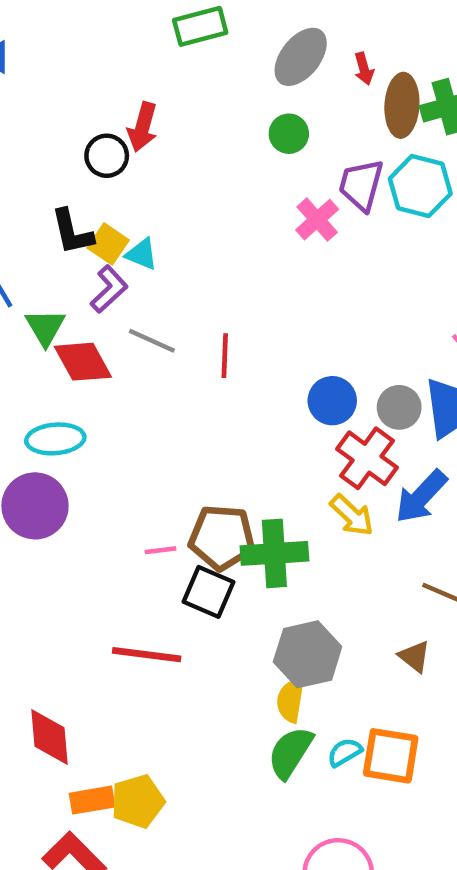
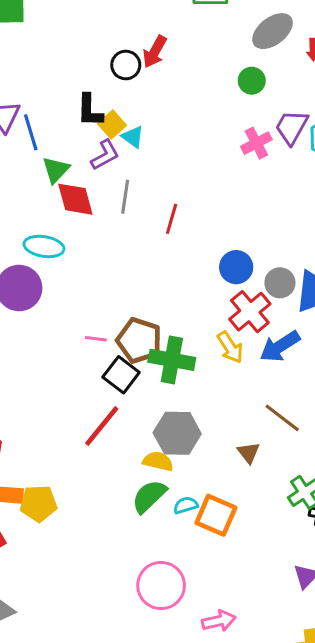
gray line: (152, 341) -> (125, 197), turned 60
red line: (147, 655) -> (102, 426), moved, turned -72
yellow semicircle: (290, 700) -> (158, 461), turned 80

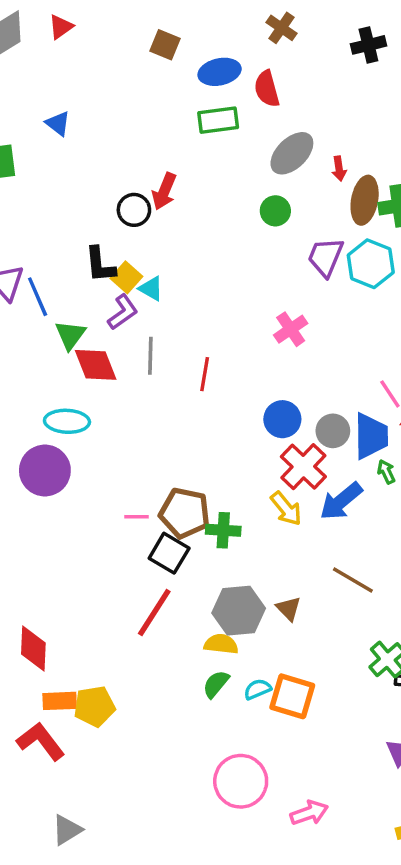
pink cross: (256, 143) -> (291, 329), moved
green cross: (172, 360) -> (223, 530), size x0.7
brown triangle: (249, 453) -> (289, 609), moved
green semicircle: (149, 496) -> (216, 684), size x0.7

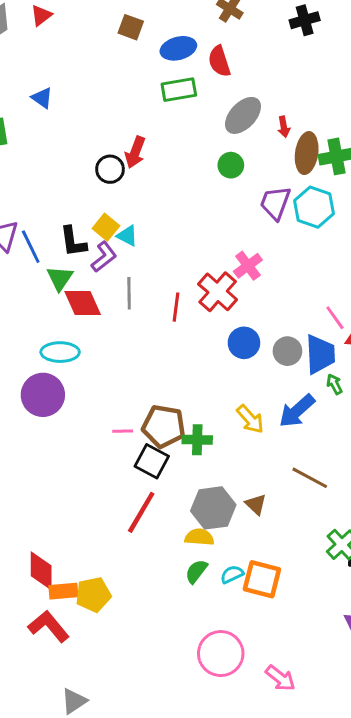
black L-shape: (100, 265) -> (73, 242), moved
red cross: (303, 467) -> (218, 292), moved
red diamond: (33, 649) -> (41, 571), moved
pink arrow: (309, 813) -> (280, 678), turned 60

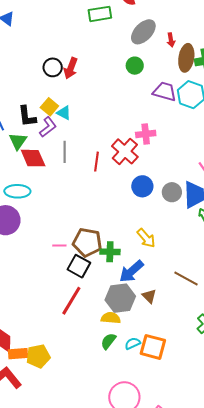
red arrow: (135, 152) -> (71, 68), moved
purple trapezoid: (275, 203) -> (165, 91), turned 85
pink cross: (248, 266) -> (146, 134), turned 30
blue arrow: (297, 411) -> (131, 271), moved

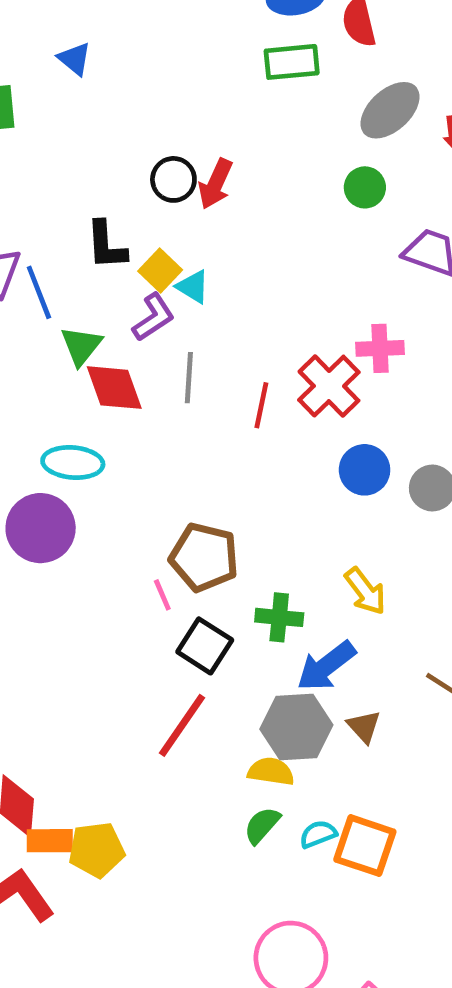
black L-shape: (27, 116) -> (106, 245), moved
brown pentagon: (87, 242) -> (204, 557), moved
pink line: (59, 245) -> (162, 595), turned 64

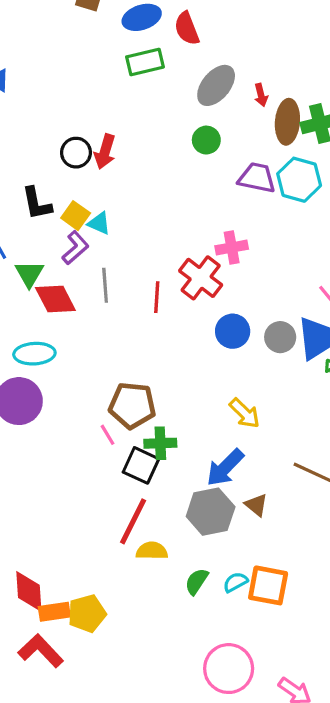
green cross: (279, 617) -> (160, 443), moved
yellow semicircle: (271, 772) -> (152, 551), moved

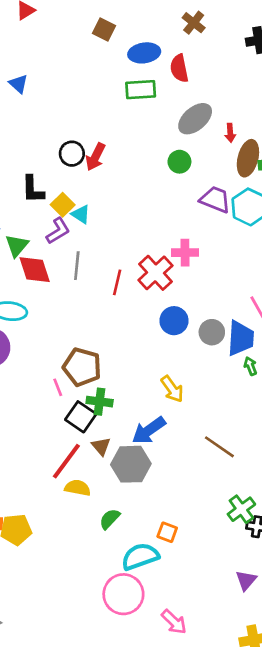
brown triangle: (256, 505) -> (101, 446), moved
cyan semicircle: (235, 582) -> (140, 556), moved, size x1.8
orange square: (268, 585) -> (167, 532), size x0.6

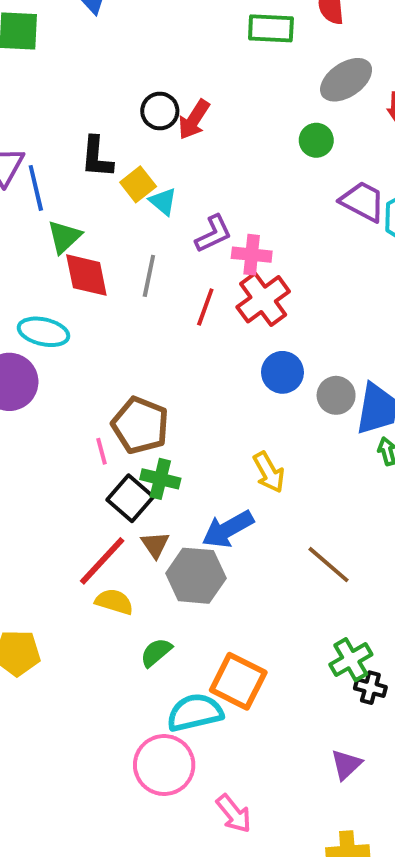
purple L-shape: (58, 231) -> (213, 234), moved
pink cross: (185, 253) -> (252, 255), moved
orange square: (167, 532) -> (238, 681), size x1.8

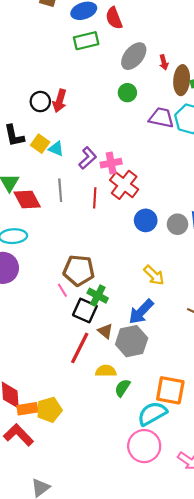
green cross: (160, 479) -> (98, 296), turned 30
yellow semicircle: (114, 602) -> (106, 371), moved

